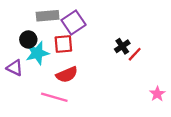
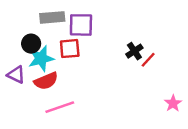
purple square: (74, 22) -> (81, 25), turned 35
red semicircle: (67, 75) -> (46, 81), moved
pink line: (54, 97) -> (60, 107), turned -35

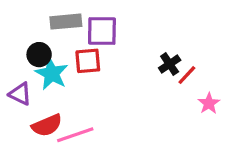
cyan star: (41, 59) -> (52, 73), turned -30
red semicircle: (46, 81) -> (47, 125), moved
pink star: (173, 103) -> (209, 103), moved

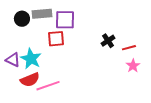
black circle: (39, 55) -> (22, 19), moved
cyan star: (52, 73) -> (31, 59), moved
red line: (187, 75) -> (129, 48), moved, turned 32

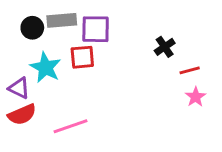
black cross: (108, 41) -> (165, 47), moved
cyan star: (31, 59) -> (46, 67), moved
red semicircle: (30, 80) -> (22, 115), moved

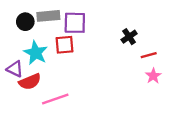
red semicircle: (22, 115) -> (30, 82), moved

